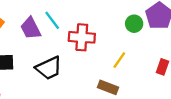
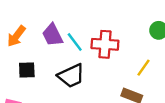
cyan line: (52, 20) -> (75, 42), moved

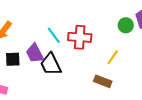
purple trapezoid: (52, 35) -> (35, 53), moved
black trapezoid: (71, 76) -> (51, 64), turned 90

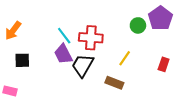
purple trapezoid: (35, 53) -> (63, 54), moved
black trapezoid: (51, 64) -> (83, 65), moved, turned 55

